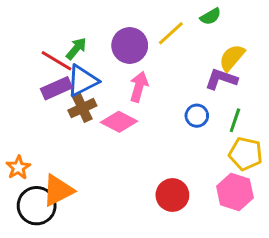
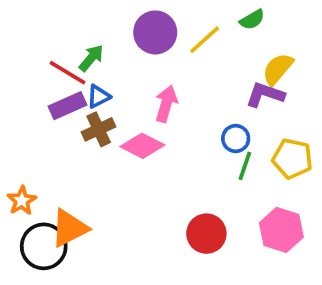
purple circle: (130, 45) -> (155, 32), moved
blue triangle: (82, 81) -> (99, 96), size x0.6
green line: (235, 120) -> (245, 166), moved
yellow pentagon: (246, 154) -> (292, 159), moved

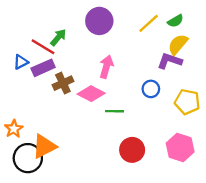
green semicircle: (252, 20) -> (175, 21), moved
yellow line: (205, 40) -> (149, 23), moved
blue triangle: (99, 96) -> (21, 62), moved
green line: (245, 166) -> (115, 111), moved, turned 72

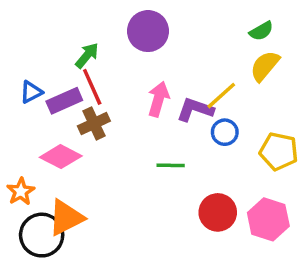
yellow line: (149, 23) -> (221, 96), moved
red line: (43, 47) -> (92, 87), moved, turned 35
purple L-shape: (170, 61) -> (195, 110), moved
pink diamond: (91, 94) -> (61, 157), moved
red circle: (132, 150) -> (218, 212), moved

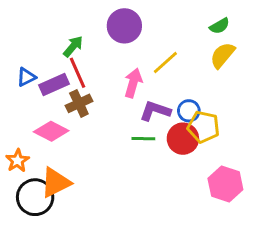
yellow line: (221, 96) -> (165, 62), moved
purple L-shape: (195, 110) -> (155, 111), moved
yellow pentagon: (279, 151) -> (203, 127), moved
red circle: (218, 212) -> (183, 139), moved

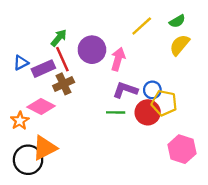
purple circle: (124, 26) -> (92, 50), moved
yellow line: (165, 62) -> (142, 26), moved
pink arrow: (133, 83) -> (118, 59), moved
orange star: (17, 161) -> (20, 121), moved

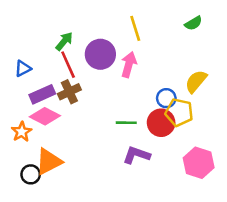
yellow line: (142, 26) -> (135, 28), moved, turned -65
yellow semicircle: (180, 45) -> (196, 81), moved
purple rectangle: (43, 69) -> (42, 94), moved
purple L-shape: (125, 90) -> (137, 155), moved
black circle: (28, 160) -> (31, 174), size x0.6

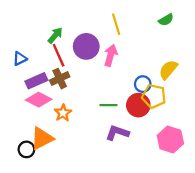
orange star: (22, 132) -> (63, 113), moved

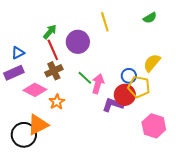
pink arrow: (111, 55) -> (98, 84), moved
purple rectangle: (36, 81) -> (14, 73), moved
green line: (108, 105) -> (85, 78), moved, turned 42
purple L-shape: (117, 133) -> (113, 105), moved
black circle: (26, 149) -> (24, 135), size x1.6

